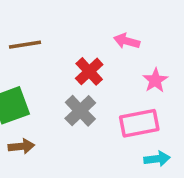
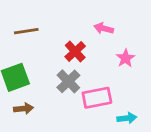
pink rectangle: (139, 123) -> (97, 98), moved

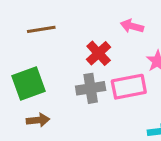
gray cross: (68, 81) -> (91, 88), turned 35
pink rectangle: (97, 98) -> (129, 87), moved

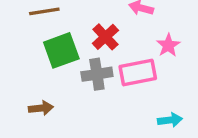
green square: (28, 84) -> (61, 50), moved

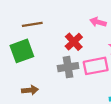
green square: (61, 50) -> (22, 51), moved

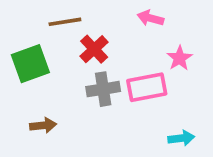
brown line: (32, 24) -> (65, 22), moved
red cross: (74, 42) -> (94, 49), moved

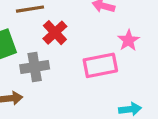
gray cross: (103, 89) -> (35, 67), moved

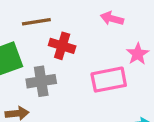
red cross: (55, 33) -> (62, 46), turned -30

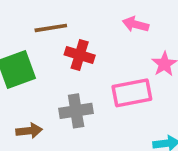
gray cross: (41, 81) -> (76, 111), moved

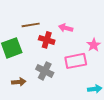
pink arrow: (136, 24) -> (66, 28), moved
gray cross: (76, 111) -> (45, 71), turned 36

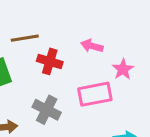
pink arrow: (66, 28) -> (92, 46), moved

